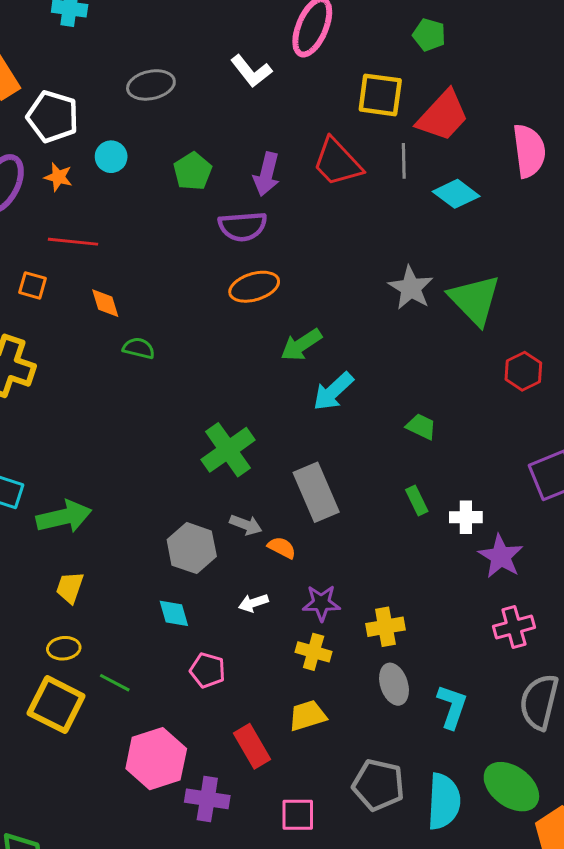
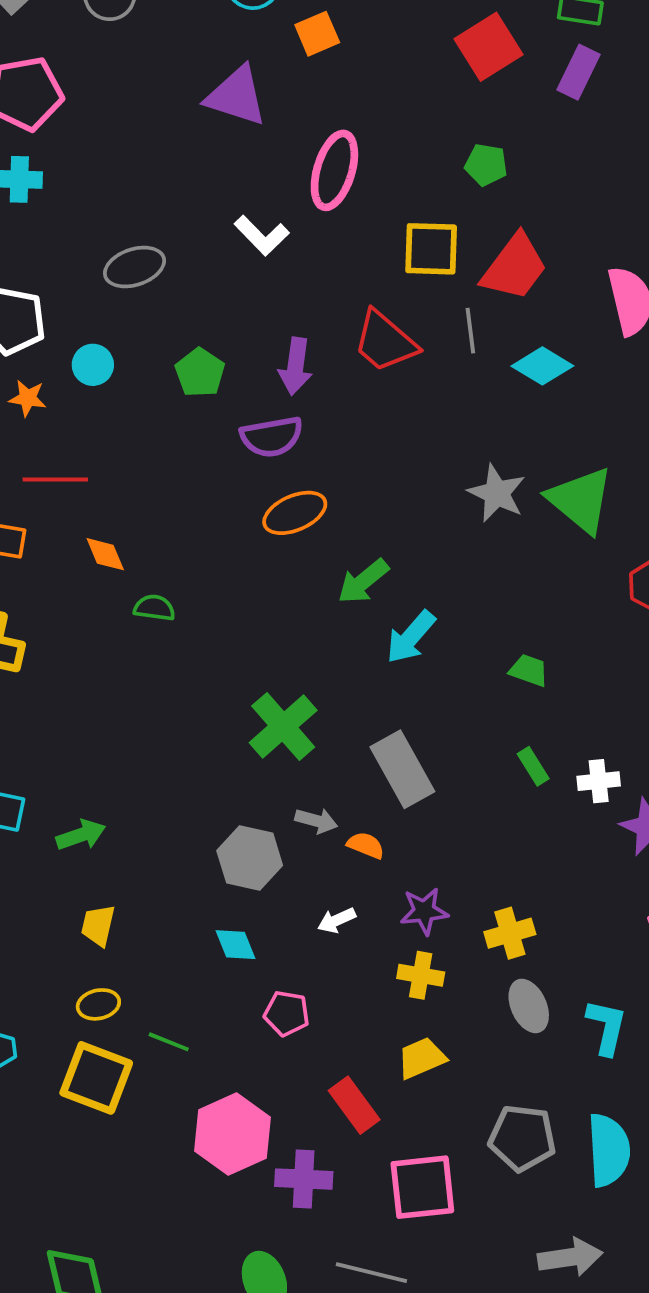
green arrow: (64, 517) -> (81, 835), size x0.7
pink square: (298, 815) -> (422, 1187), size x1.5

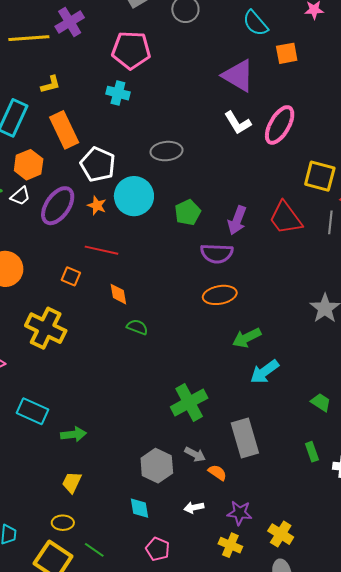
white L-shape: (262, 236) -> (238, 123), moved
cyan circle: (93, 365) -> (134, 196), size x1.8
yellow cross: (510, 933) -> (281, 534), turned 35

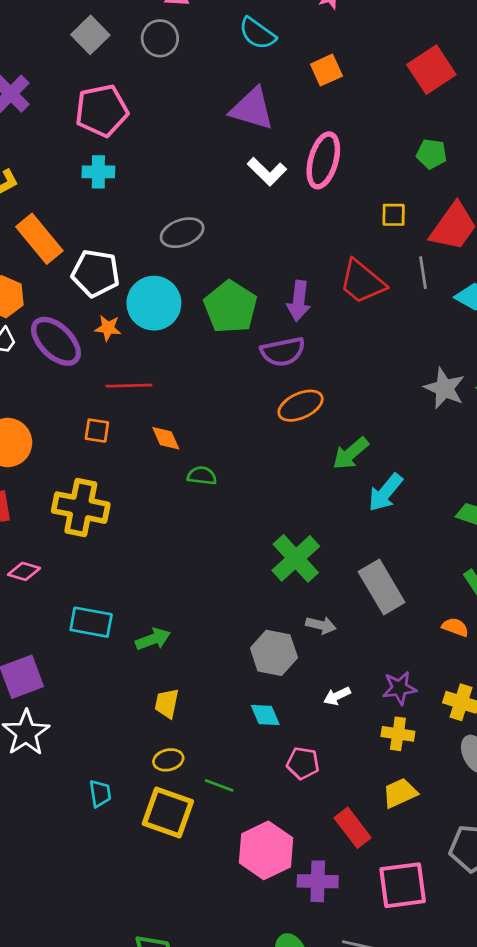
orange square: (287, 53) -> (326, 70), moved
yellow square: (320, 176) -> (394, 215), size x0.6
purple ellipse: (58, 206) -> (56, 341), turned -66
green pentagon: (188, 212) -> (231, 307), size x1.5
orange semicircle: (217, 473) -> (455, 627), moved

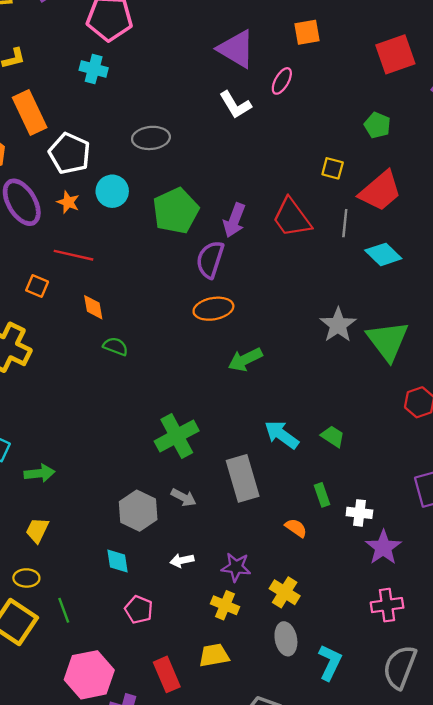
pink ellipse: (323, 160) -> (282, 81), moved, size x0.6
cyan circle: (154, 303) -> (112, 191), size x0.7
purple semicircle: (283, 352) -> (210, 259), turned 105
cyan arrow: (385, 492) -> (282, 435), moved, turned 72
green line: (219, 785) -> (64, 610), turned 35

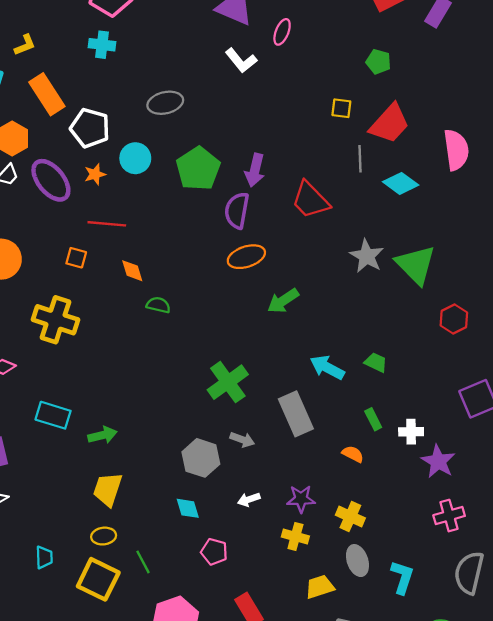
orange star: (68, 202) -> (95, 174), turned -30
red trapezoid: (292, 218) -> (310, 200), moved
yellow trapezoid: (37, 530) -> (108, 489), size x1.4
yellow trapezoid: (214, 655) -> (320, 587), moved

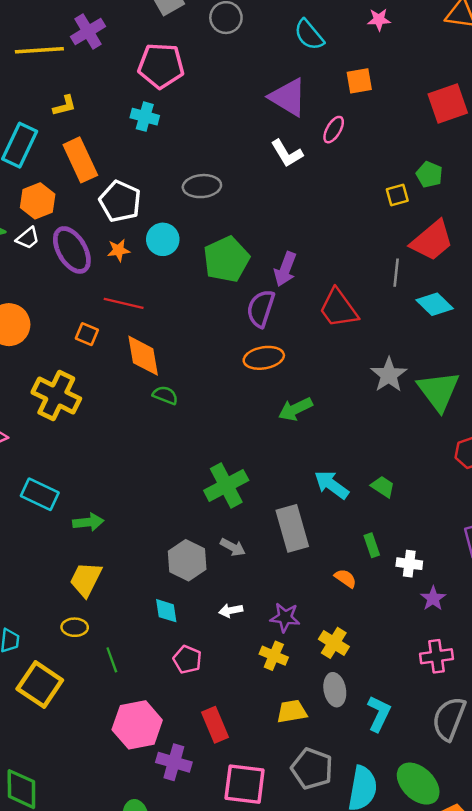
yellow square: (341, 108) -> (397, 195), moved, turned -30
orange diamond: (132, 271) -> (143, 356), size x1.6
purple star: (438, 461) -> (433, 598), size x0.7
yellow square: (98, 579) -> (40, 685), moved

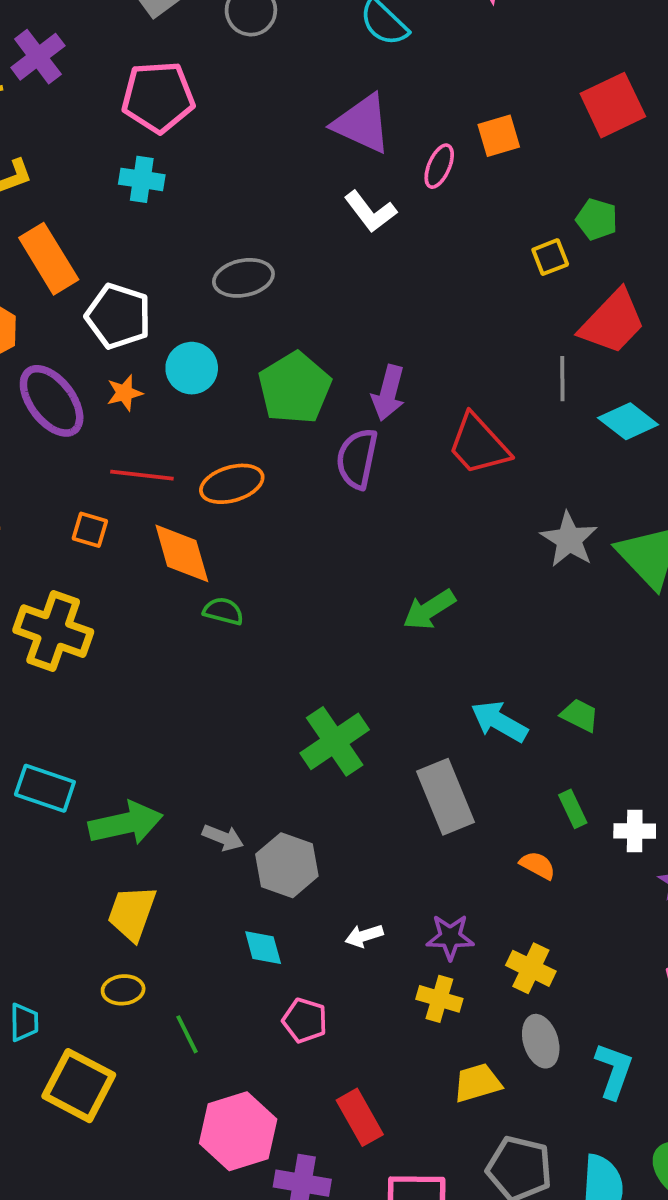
orange square: (359, 81) -> (499, 136), moved
orange ellipse: (264, 358) -> (232, 484), moved
green arrow: (88, 522) -> (126, 823), size x1.5
gray arrow: (233, 547) -> (223, 838), moved

